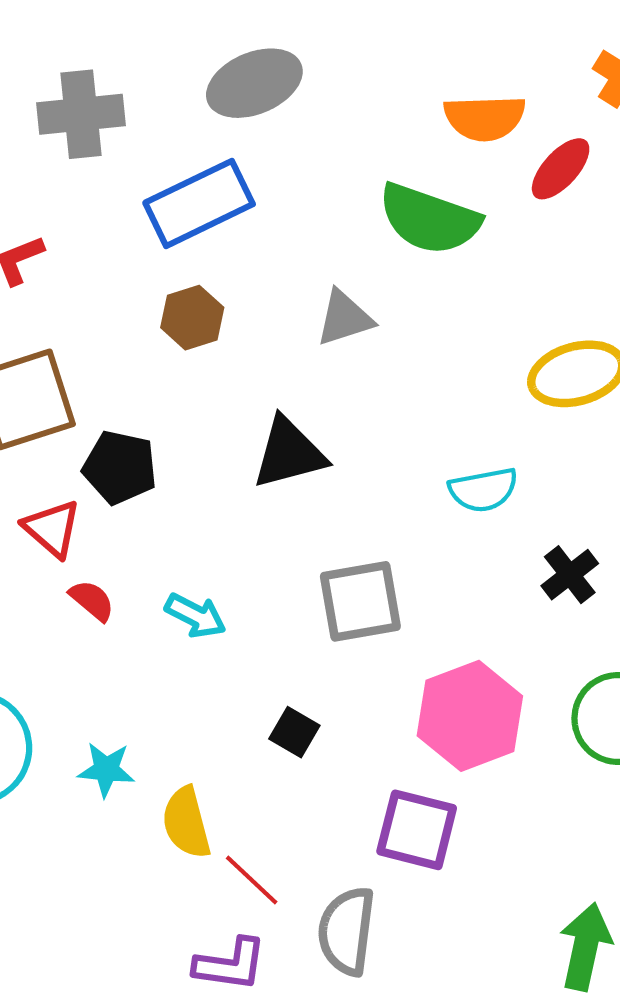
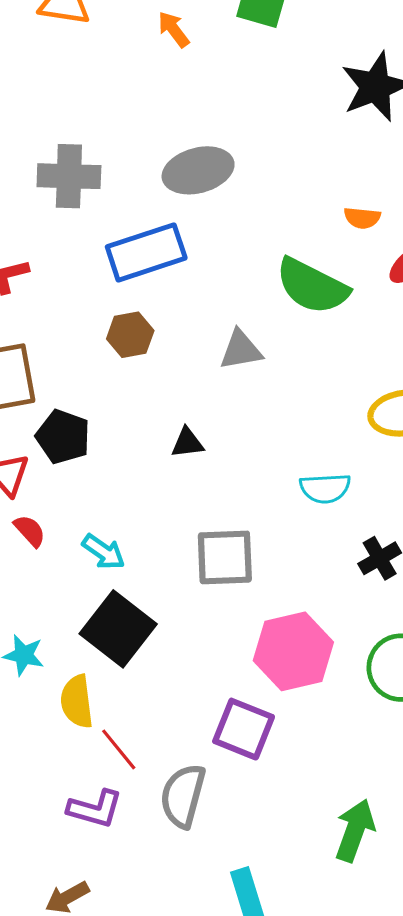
orange semicircle: (485, 118) -> (362, 218), size x0.6
black triangle: (289, 453) -> (187, 443), size x0.6
black square: (294, 732) -> (118, 629), moved, size x2.0

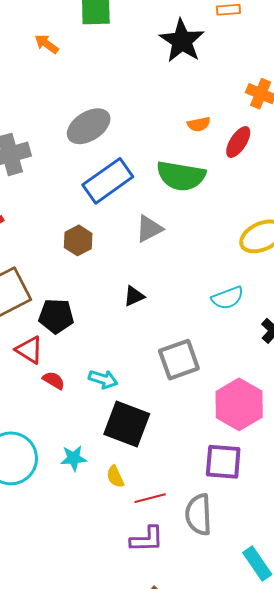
blue rectangle: (146, 252) -> (108, 181), moved
yellow semicircle: (77, 701) -> (115, 477), size x0.7
red line: (119, 749) -> (150, 498), turned -48

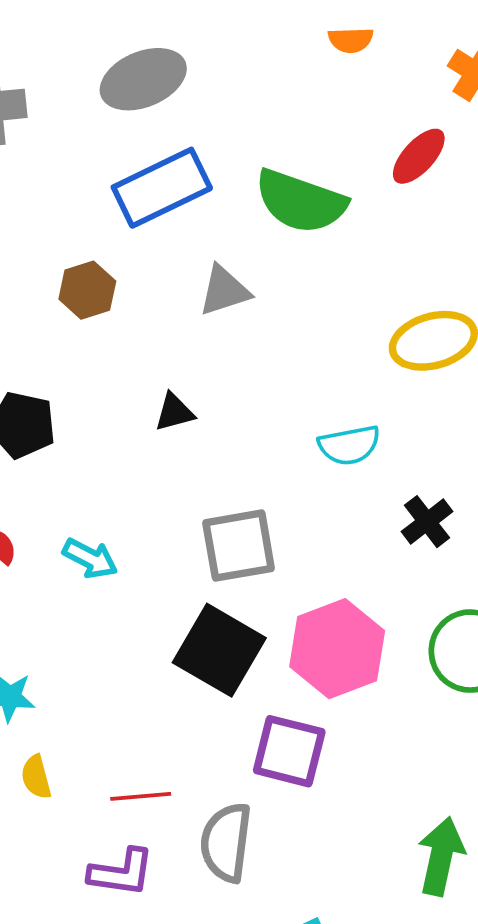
orange semicircle: (199, 124) -> (351, 40), moved
black square: (127, 424) -> (219, 650), moved
yellow semicircle: (115, 477) -> (36, 777), moved

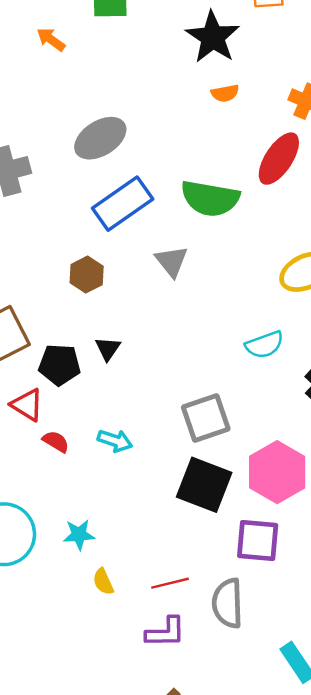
red ellipse: (419, 156) -> (279, 159), size x1.4
gray triangle: (224, 291) -> (172, 261), turned -42
black triangle: (174, 412) -> (108, 349), moved, turned -32

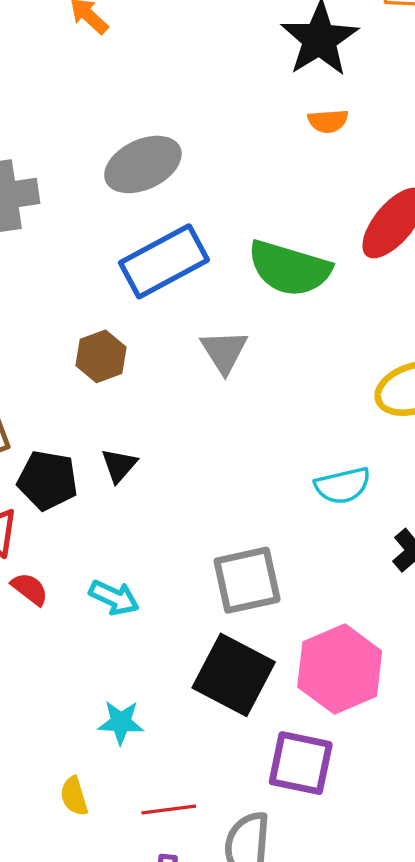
cyan star: (79, 535) -> (121, 722), moved

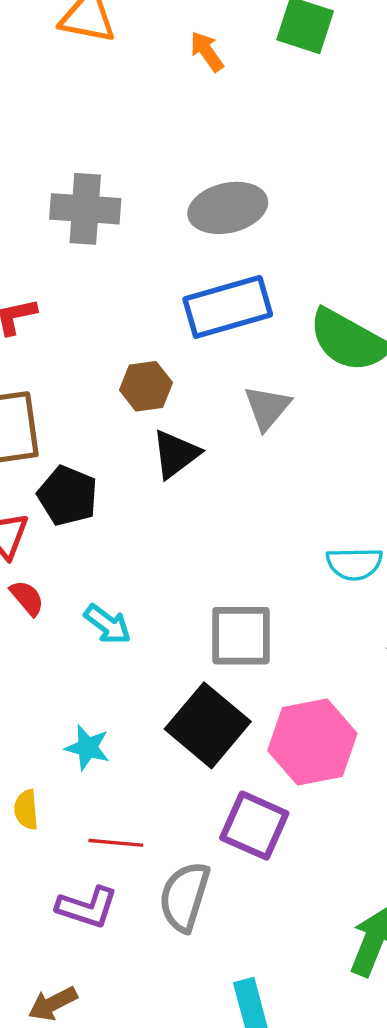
black triangle: (119, 465) -> (176, 454), moved, size x1.4

